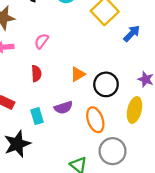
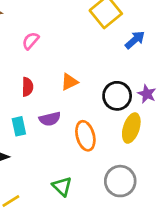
red semicircle: (36, 74) -> (27, 87), moved
black circle: (106, 84) -> (117, 96), moved
gray circle: (113, 151) -> (120, 181), moved

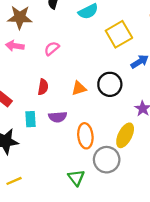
black circle: (117, 96) -> (110, 84), moved
gray circle: (120, 181) -> (107, 160), moved
green triangle: (62, 186) -> (76, 178), moved

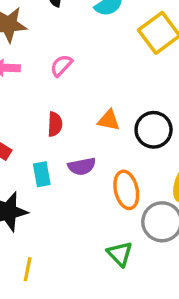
black circle: (110, 84) -> (154, 130), moved
orange triangle: (79, 88) -> (109, 120), turned 35
yellow line: (14, 181) -> (28, 269), turned -49

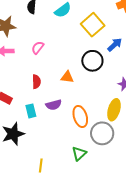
black circle: (154, 130) -> (92, 61), moved
green triangle: (120, 254) -> (79, 154), turned 35
yellow line: (28, 269) -> (41, 166), moved

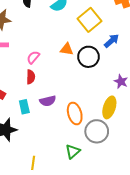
pink semicircle: (38, 48) -> (33, 57), moved
orange triangle: (67, 77) -> (67, 49), moved

